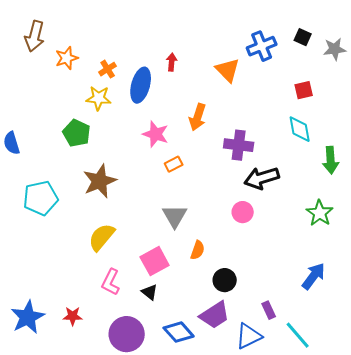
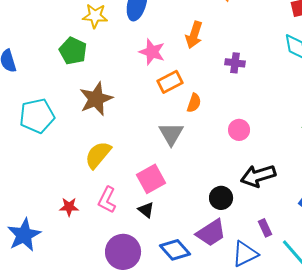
purple cross: (239, 145) -> (235, 63), size x0.7
orange rectangle: (174, 164) -> (170, 82), size x1.4
black arrow: (262, 178) -> (258, 176), moved
orange semicircle: (198, 250) -> (194, 103), moved
red star: (73, 316) -> (69, 207), moved

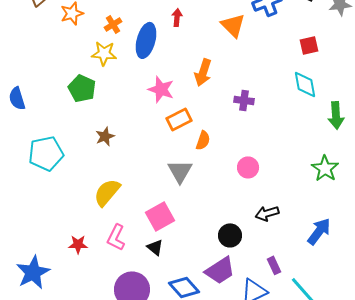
brown star: (96, 99) -> (105, 136), size x0.6
black arrow: (258, 176) -> (267, 213), size x0.7

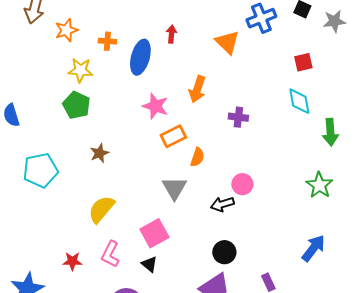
orange cross: (113, 24) -> (107, 41), turned 36
yellow star: (104, 53) -> (80, 70), moved
black arrow: (267, 213) -> (222, 204), moved

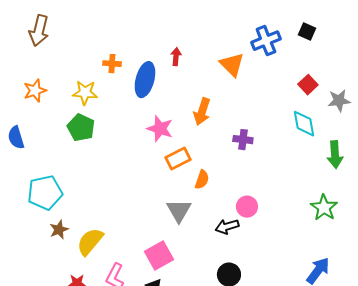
gray star: (334, 21) -> (339, 101), moved
orange star: (66, 30) -> (35, 91), moved
red square: (303, 62) -> (308, 85), turned -30
brown star: (99, 153) -> (59, 230), moved
yellow semicircle: (101, 209) -> (90, 242), moved

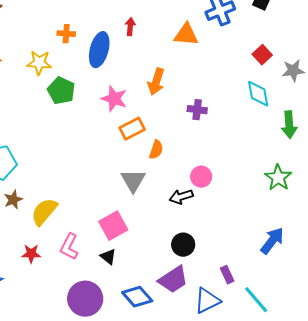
orange triangle: (232, 65) -> (186, 35), turned -40
green pentagon: (81, 128) -> (61, 91), moved

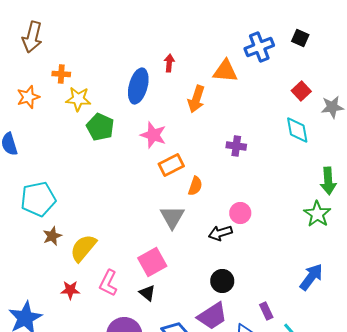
orange cross: (66, 34) -> (61, 74), moved
orange arrow: (156, 82) -> (196, 99), moved
green arrow: (289, 125) -> (328, 181), moved

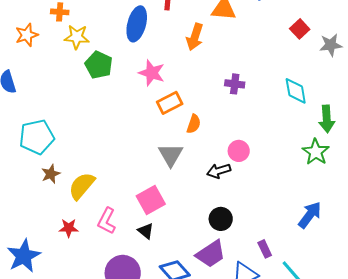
cyan diamond: (297, 130) -> (296, 91), moved

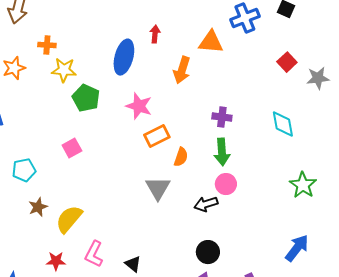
green arrow: (327, 119) -> (222, 152), moved
cyan pentagon: (37, 137) -> (24, 170), size x0.7
pink square: (151, 200) -> (72, 148), moved, size x0.7

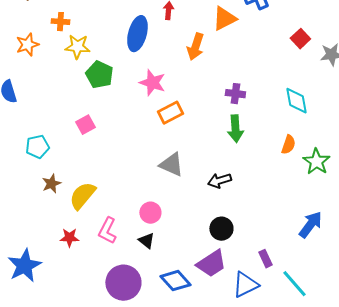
orange triangle: (211, 42) -> (224, 19), turned -32
orange semicircle: (181, 157) -> (288, 145), moved
pink circle: (226, 184) -> (150, 213), moved
gray triangle: (158, 188) -> (171, 165), turned -36

